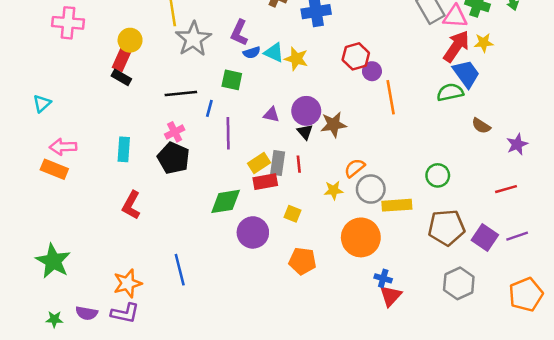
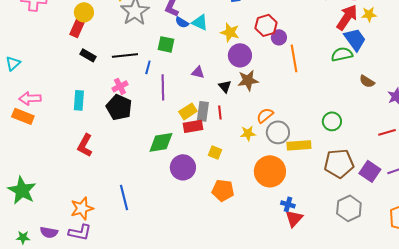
blue semicircle: (252, 53) -> (182, 22), turned 48
yellow star: (296, 59) -> (230, 32), moved
black rectangle: (121, 77) -> (88, 55), moved
purple circle: (306, 111) -> (240, 55), moved

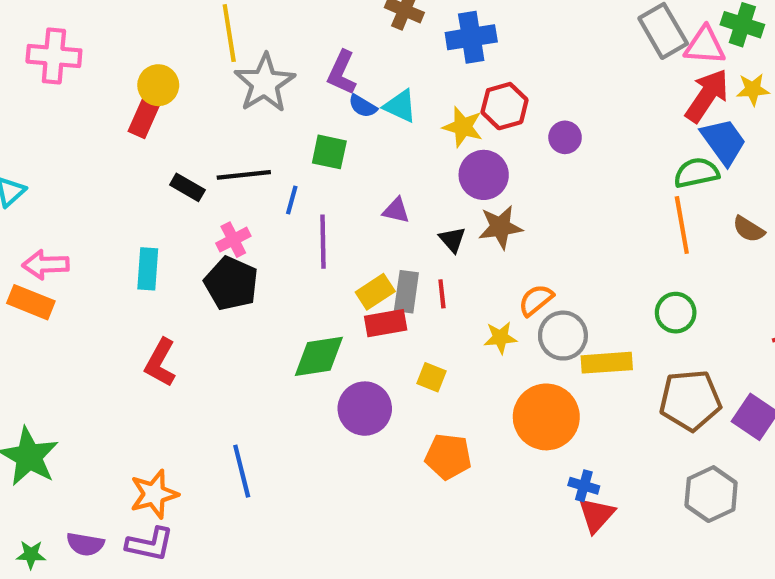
red hexagon: (266, 25) -> (505, 106), moved
black rectangle: (88, 55) -> (187, 187), moved
orange line: (294, 58) -> (682, 225), moved

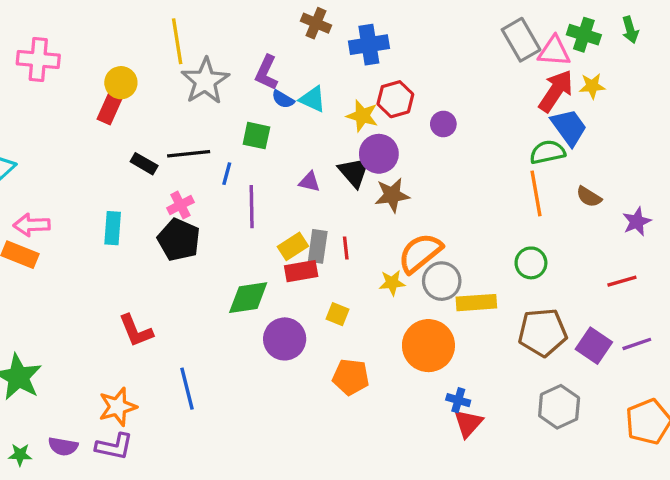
black triangle: (452, 240) -> (354, 172), moved, size x1.5
orange semicircle: (536, 300) -> (420, 253), size x1.6
red L-shape: (160, 363) -> (136, 331), moved, turned -51

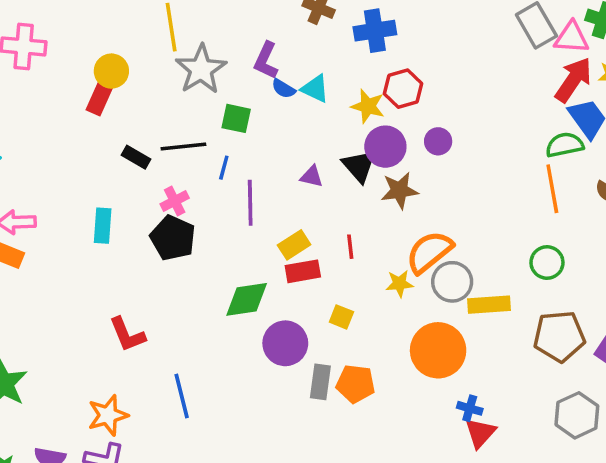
purple circle: (443, 124) -> (438, 141), moved
green square: (256, 136) -> (236, 118), moved
gray rectangle: (318, 246) -> (320, 382), moved

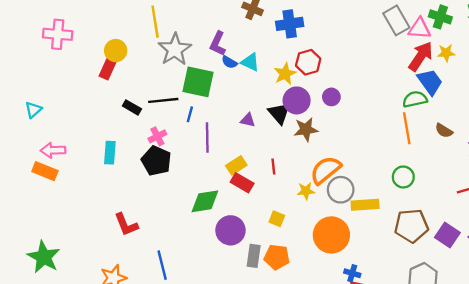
yellow star: (368, 106) -> (285, 74), turned 30
green square: (236, 118) -> (198, 82), size x1.6
red rectangle: (303, 271) -> (242, 183), turned 40
yellow square: (341, 317) -> (277, 219), moved

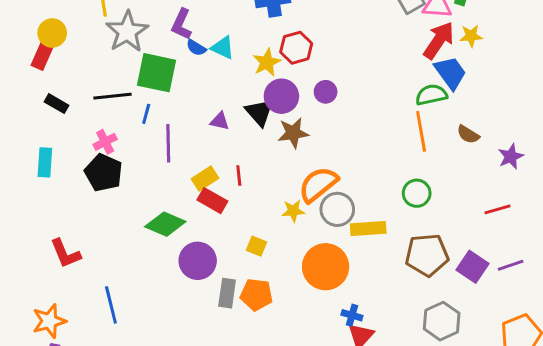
black rectangle: (132, 107) -> (57, 104), moved
red line: (273, 167) -> (239, 176), moved
green diamond: (205, 201) -> (165, 224), turned 32

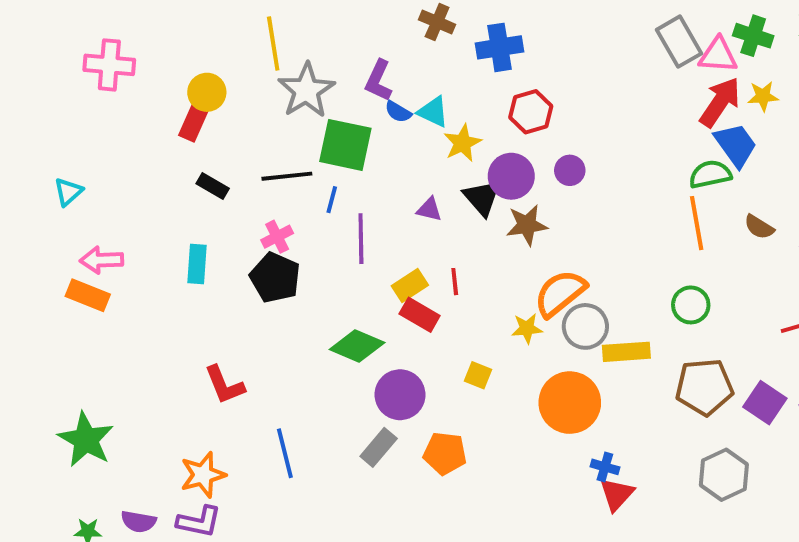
yellow star: (267, 62) -> (462, 143), moved
gray rectangle: (227, 293) -> (379, 447), moved, turned 32
orange pentagon: (256, 295) -> (445, 453), moved

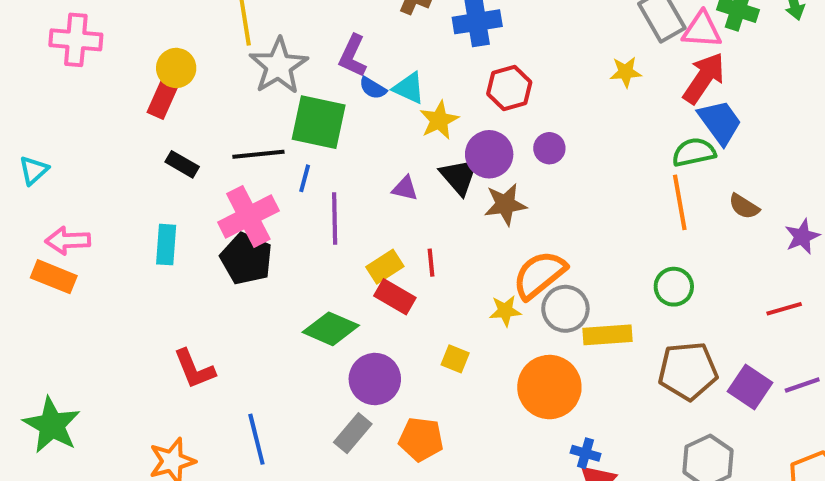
yellow star: (763, 96) -> (626, 72), moved
pink cross: (277, 237) -> (248, 216), size x1.8

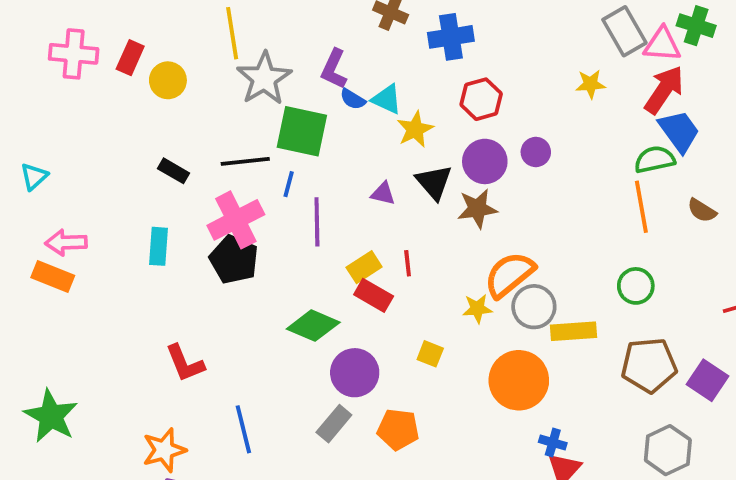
red rectangle: (162, 100) -> (130, 58), moved
purple circle: (549, 148) -> (536, 152), moved
purple circle: (489, 154) -> (485, 161), moved

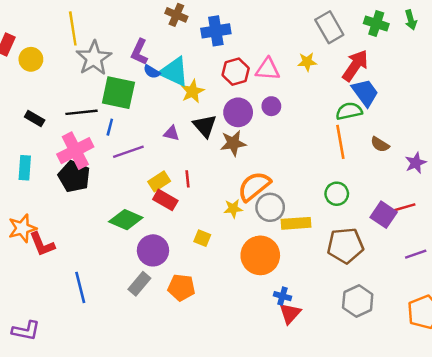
pink triangle: (662, 44) -> (268, 69), moved
cyan triangle: (387, 99) -> (174, 72), size x1.5
purple line: (317, 222) -> (128, 152), turned 72
purple square: (707, 380) -> (384, 215), moved
orange star: (164, 450) -> (22, 228), moved

